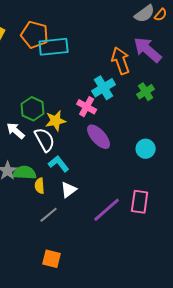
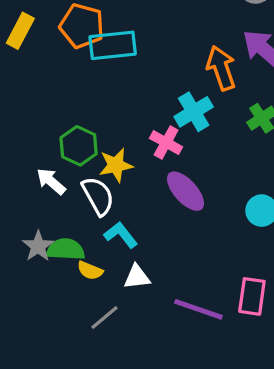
yellow semicircle: (40, 186) -> (90, 270), turned -63
white triangle: (69, 190) -> (137, 277), turned 30
purple line: (107, 210) -> (198, 309), turned 60

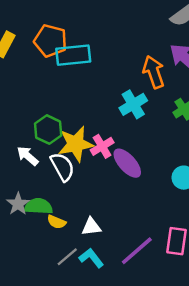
pink cross: (166, 143) -> (102, 146), moved, turned 30
yellow star: (116, 165) -> (76, 144), size x1.4
cyan L-shape: (121, 235) -> (91, 258), moved
purple line: (198, 309) -> (137, 251), turned -60

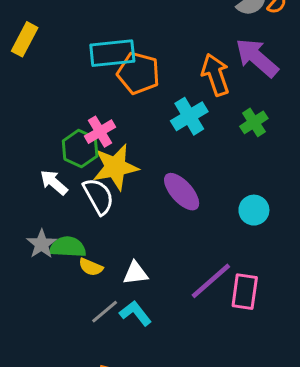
orange pentagon: (50, 41) -> (138, 73), moved
pink cross: (102, 146) -> (100, 132), moved
purple line: (137, 251) -> (211, 281), moved

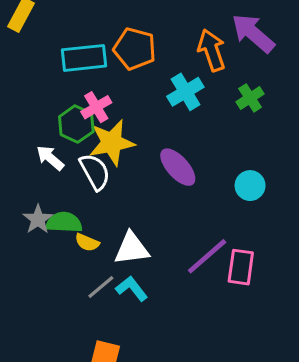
cyan rectangle: (112, 53) -> (84, 58), moved
white triangle: (135, 273) -> (132, 249), size x1.4

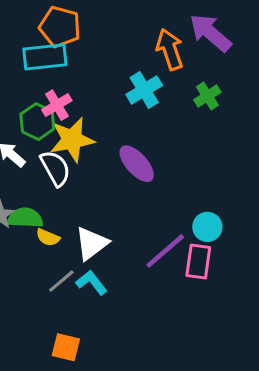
orange pentagon: (135, 49) -> (60, 27), moved
cyan circle: (250, 186) -> (207, 227), moved
white triangle: (132, 249) -> (92, 243), turned -30

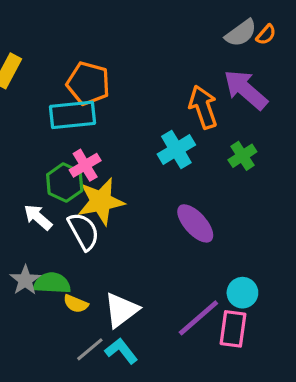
purple ellipse: (137, 164) -> (195, 223), moved

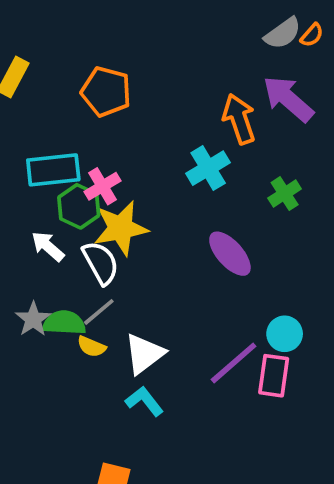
cyan rectangle: (73, 115) -> (53, 170), moved
green cross: (242, 156) -> (285, 194), moved
gray line: (90, 349) -> (99, 312), moved

